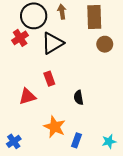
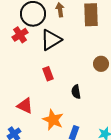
brown circle: (105, 44) -> (101, 64), moved
red triangle: (27, 96) -> (25, 106), moved, turned 42

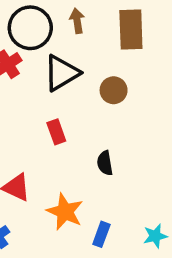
brown circle: (101, 64) -> (114, 90), moved

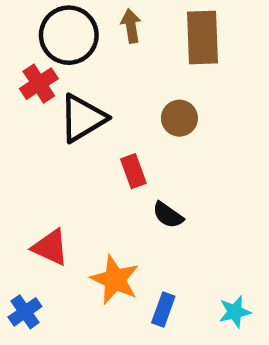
black triangle: (61, 73) -> (83, 118), moved
red rectangle: (56, 132) -> (133, 171), moved
black semicircle: (105, 163) -> (168, 215), turned -45

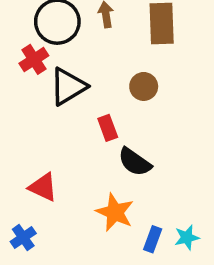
black semicircle: (168, 215) -> (135, 162), size x1.4
orange star: (115, 280) -> (115, 212), moved
blue rectangle: (163, 310) -> (153, 239), moved

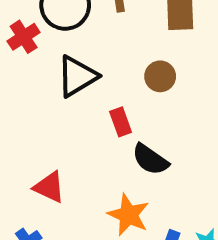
red cross: (34, 59) -> (24, 37), moved

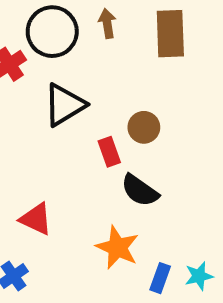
brown circle: (160, 76) -> (144, 127), moved

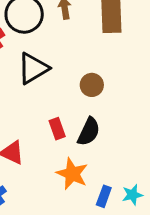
red rectangle: (109, 152) -> (57, 129), moved
black semicircle: (140, 190) -> (89, 132), turned -100

